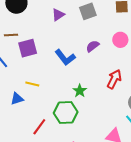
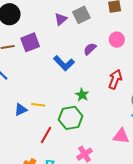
purple triangle: (58, 15) -> (61, 19), moved
purple square: (28, 48) -> (30, 42), moved
yellow line: (32, 84) -> (38, 105), moved

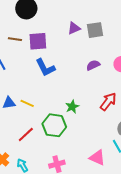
blue L-shape: (64, 63) -> (45, 68), moved

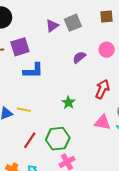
blue L-shape: (45, 68) -> (33, 71), turned -50
green hexagon: (54, 125) -> (58, 139), moved
pink triangle: (97, 158) -> (102, 122), moved

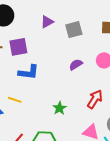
purple triangle: (52, 26) -> (47, 22), moved
yellow line: (24, 110) -> (15, 100), moved

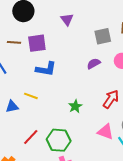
purple triangle: (47, 22) -> (67, 19), turned -40
gray square: (74, 30) -> (103, 36), moved

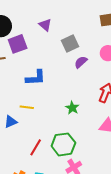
gray square: (103, 36) -> (70, 43), moved
purple square: (37, 43) -> (18, 44), moved

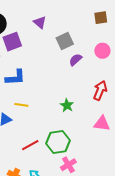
blue L-shape: (36, 78) -> (15, 77), moved
red line: (36, 147) -> (30, 145), turned 30

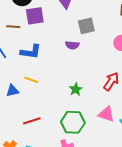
purple semicircle: (75, 60) -> (72, 45), moved, turned -144
green hexagon: (58, 142) -> (73, 122), moved

